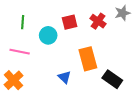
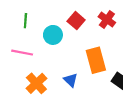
red square: (70, 22) -> (76, 21), turned -35
orange cross: (14, 80) -> (36, 83), moved

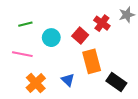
green line: (25, 21) -> (25, 24), turned 72
red square: (76, 21) -> (80, 35), moved

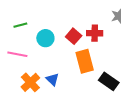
red cross: (102, 23) -> (95, 33), moved, turned -35
blue triangle: (68, 80) -> (52, 79), moved

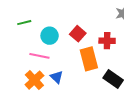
red cross: (95, 33) -> (107, 41), moved
pink line: (17, 54) -> (39, 56), moved

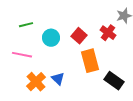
red cross: (107, 41) -> (108, 33), moved, turned 35
pink line: (39, 56) -> (22, 55), moved

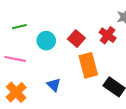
orange cross: (36, 82) -> (16, 92), moved

